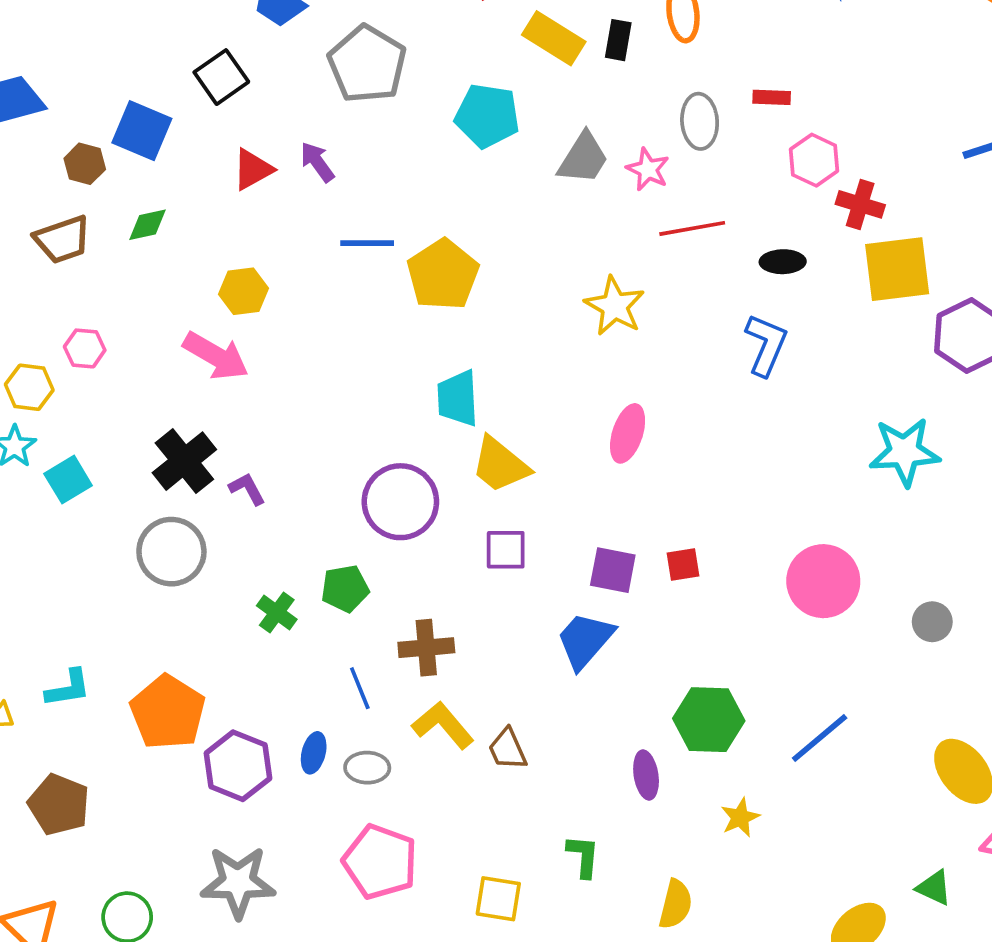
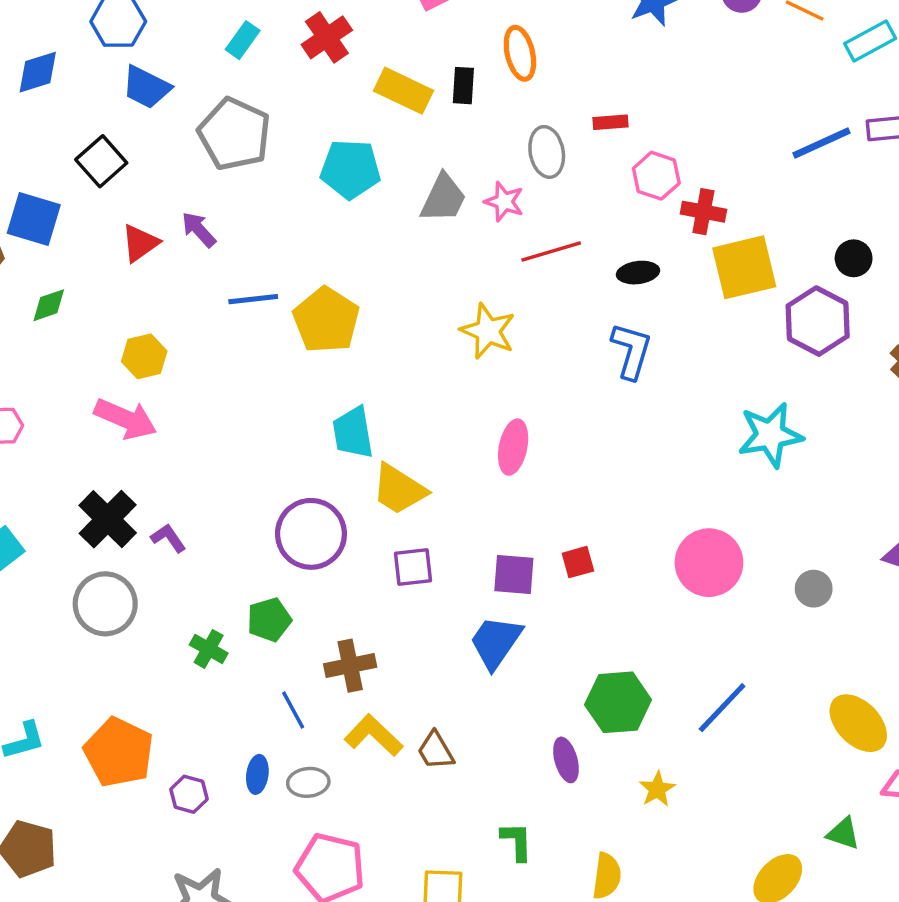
purple hexagon: (238, 766) -> (189, 794), size x0.6

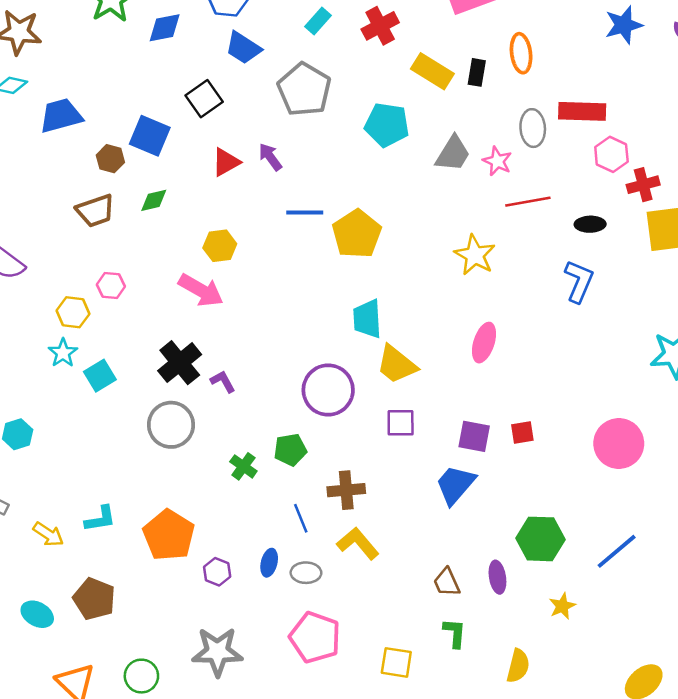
red rectangle: (611, 122) -> (582, 111), size x1.8
red cross: (703, 212) -> (643, 185), turned -32
brown trapezoid: (436, 751) -> (447, 582), moved

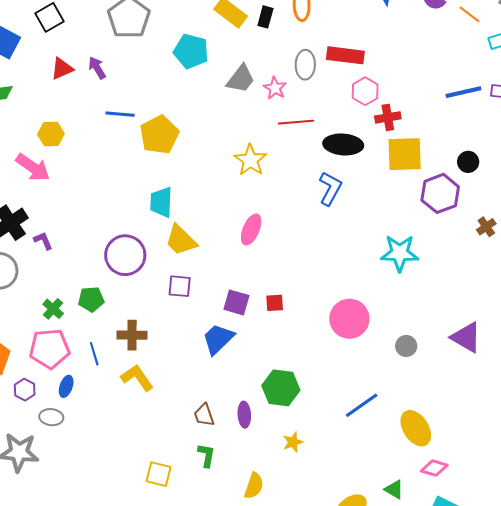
black ellipse: (590, 224) -> (343, 144), size x1.6
blue line: (617, 551) -> (362, 405), moved
gray ellipse: (306, 573) -> (51, 417), moved
pink pentagon: (315, 637) -> (49, 349), moved, turned -30

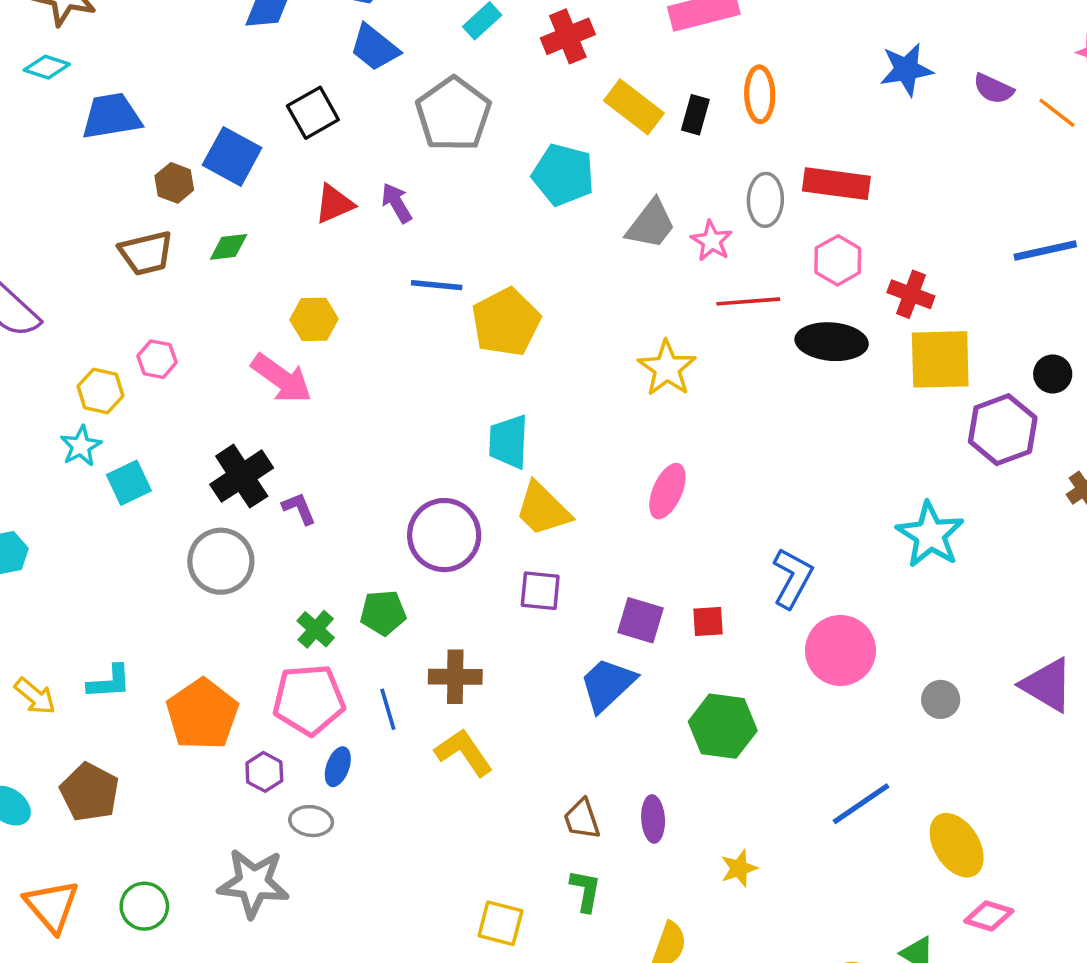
pink hexagon: (365, 91) -> (838, 260), moved
red cross: (388, 117) -> (911, 294), turned 30
blue L-shape: (330, 188) -> (792, 578), moved
cyan star: (400, 253) -> (930, 535), turned 30
green hexagon: (281, 388) -> (723, 726), moved

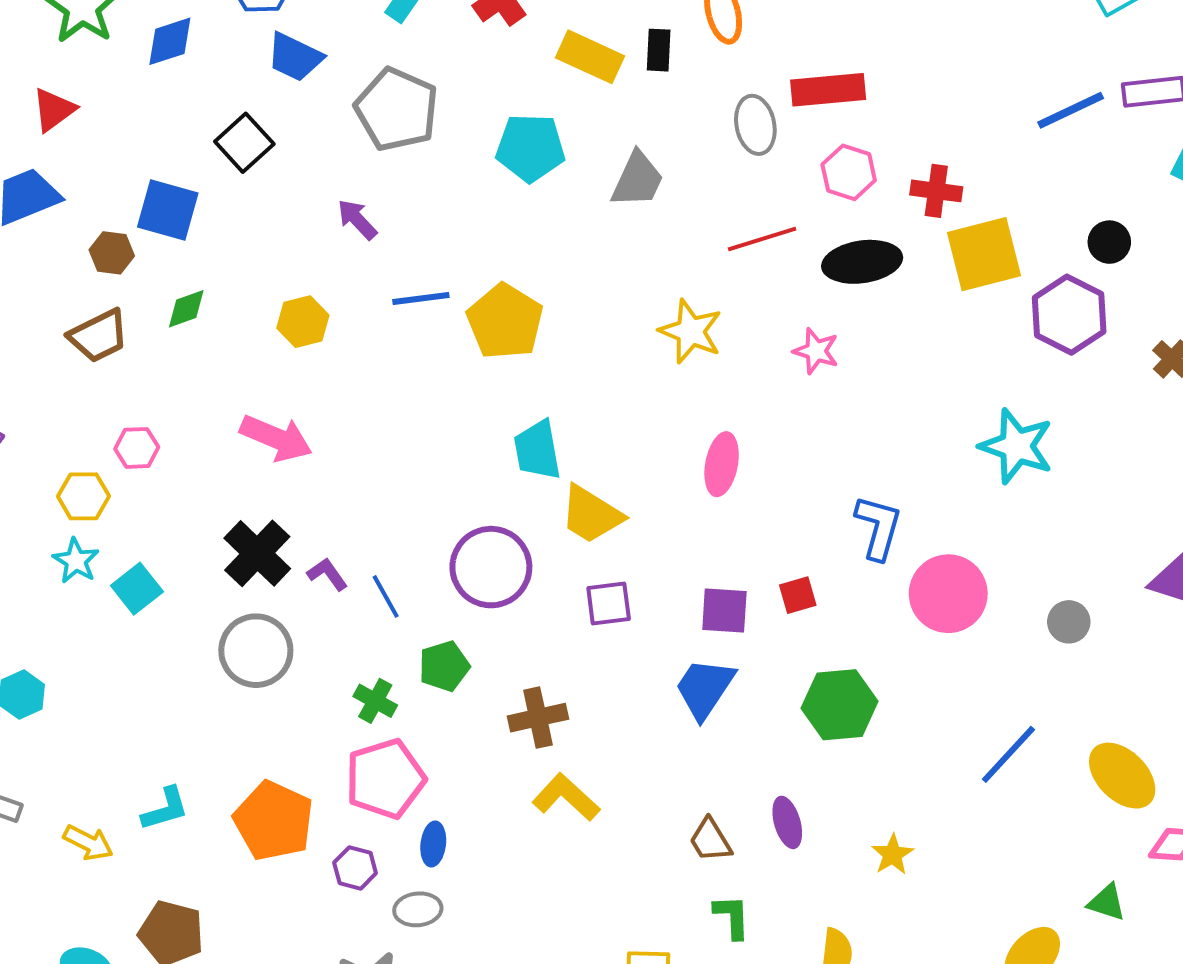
red triangle: (334, 204) -> (54, 110), moved
pink star: (712, 241) -> (816, 351), moved
yellow hexagon: (314, 319) -> (303, 322), moved
blue line: (388, 709) -> (386, 596), moved

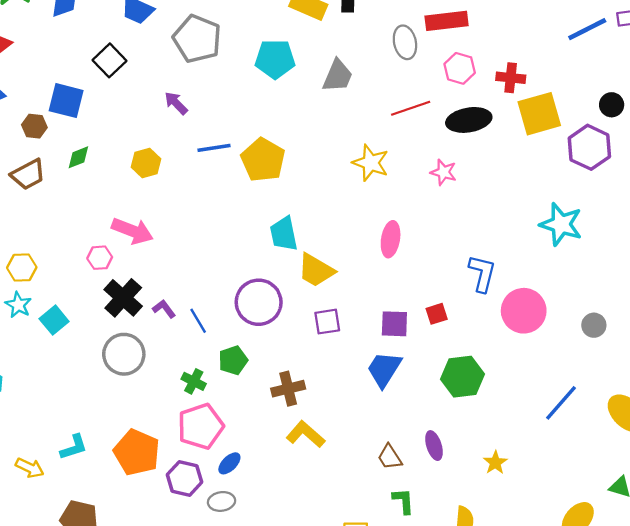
pink hexagon: (137, 448) -> (100, 258), moved
blue ellipse: (433, 844) -> (229, 463), turned 40
purple hexagon: (355, 868) -> (185, 478), size x1.4

